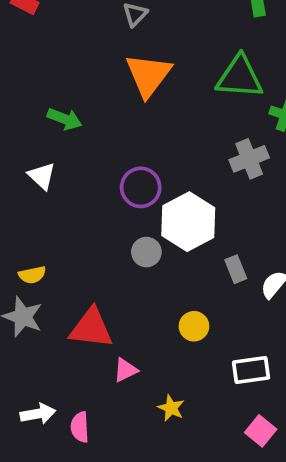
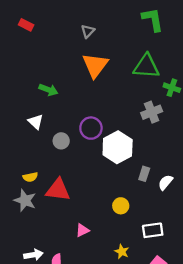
gray circle: (146, 252) -> (61, 141), moved
gray rectangle: (236, 269) -> (144, 174), turned 40
red triangle: (91, 328) -> (58, 190), moved
yellow star: (171, 408) -> (122, 252), moved

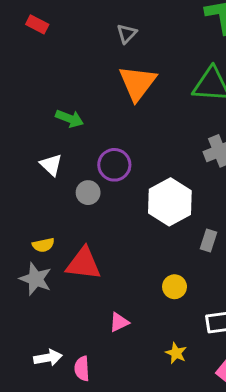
purple circle: (91, 128) -> (114, 165), moved

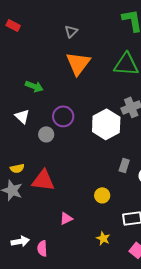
white hexagon: (170, 202) -> (106, 124), moved

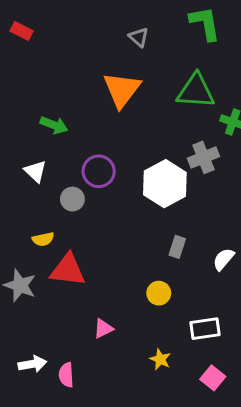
gray triangle: (71, 31) -> (139, 37), moved, turned -32
gray rectangle: (124, 165) -> (177, 247), moved
yellow semicircle: (17, 168) -> (43, 239), moved

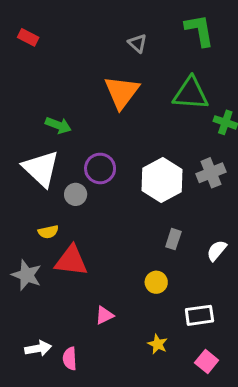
gray cross: (203, 157) -> (211, 173), moved
white triangle: (35, 171) -> (41, 168), size x1.8

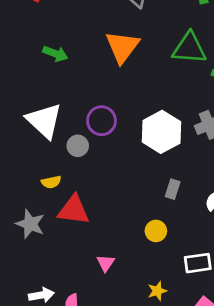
green arrow: (58, 125) -> (55, 54), moved
pink triangle: (104, 315) -> (106, 263), turned -30
yellow star: (158, 344) -> (157, 291), turned 30

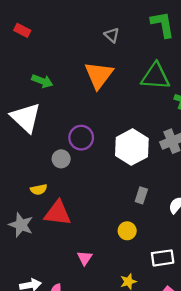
white triangle: (44, 121) -> (26, 118), moved

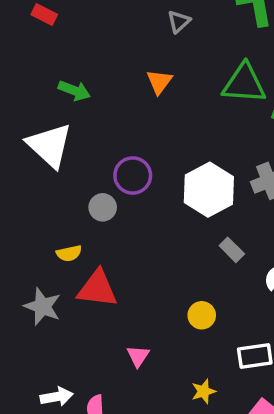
gray triangle: (112, 35) -> (179, 22), turned 35
orange triangle: (99, 75) -> (159, 82), size x0.6
gray rectangle: (141, 195) -> (232, 250), moved, turned -63

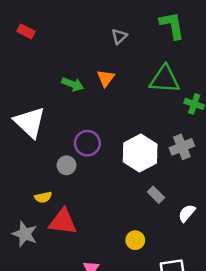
green arrow: (74, 91) -> (73, 84), moved

